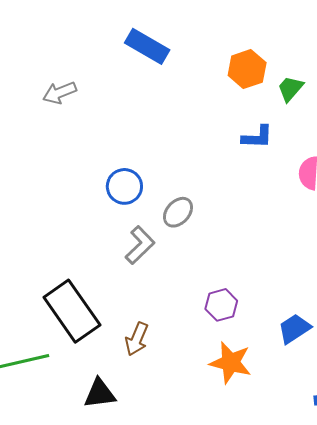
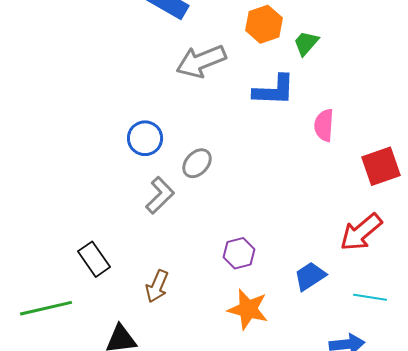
gray arrow: (60, 93) -> (201, 61), moved, size x1.5
blue L-shape: (257, 137) -> (274, 90), size x1.4
black rectangle: (72, 311) -> (94, 259), size x0.6

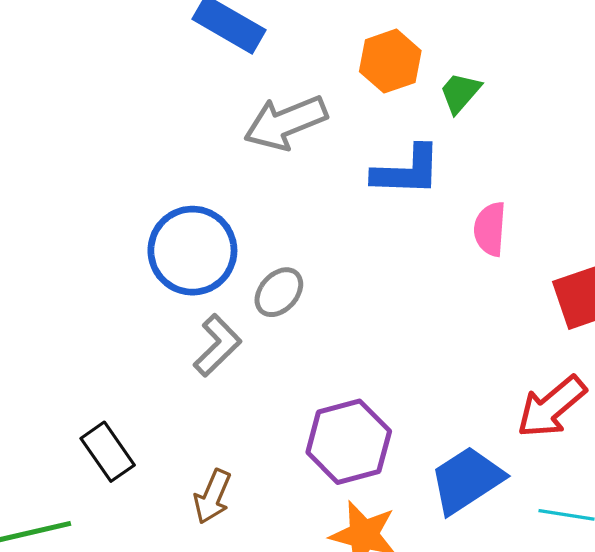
blue circle: (145, 138) -> (192, 251), size x1.5
purple hexagon: (239, 253) -> (349, 442), size x1.6
blue trapezoid: (310, 276) -> (467, 480), size x1.4

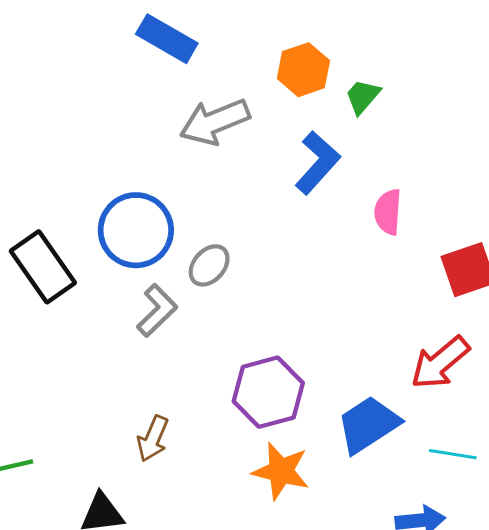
blue L-shape: (407, 171) -> (318, 163), turned -50
black rectangle: (108, 452) -> (43, 267), moved, size x1.4

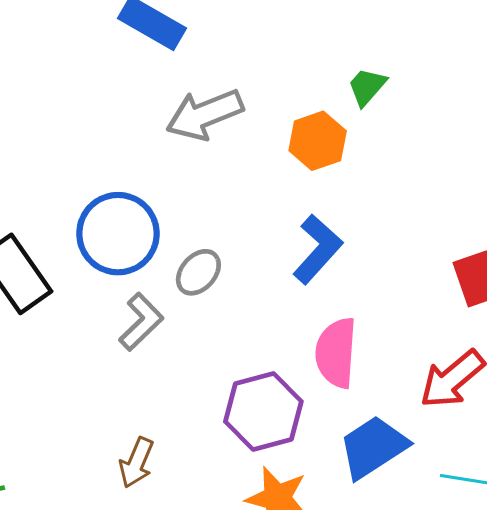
orange hexagon: (303, 70) -> (318, 141), moved
blue L-shape: (318, 163) -> (318, 249), moved
pink semicircle: (388, 212) -> (336, 353), moved, size x1.4

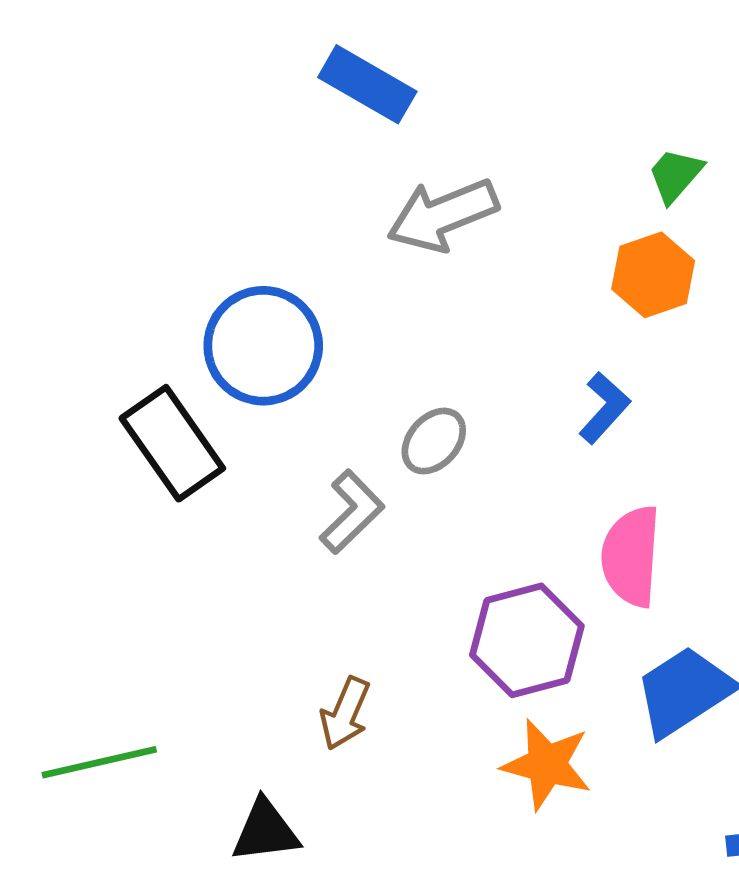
orange hexagon: (318, 141) -> (653, 275), moved
blue circle: (118, 234) -> (263, 346), moved
blue L-shape: (318, 249) -> (604, 408), size x0.7

